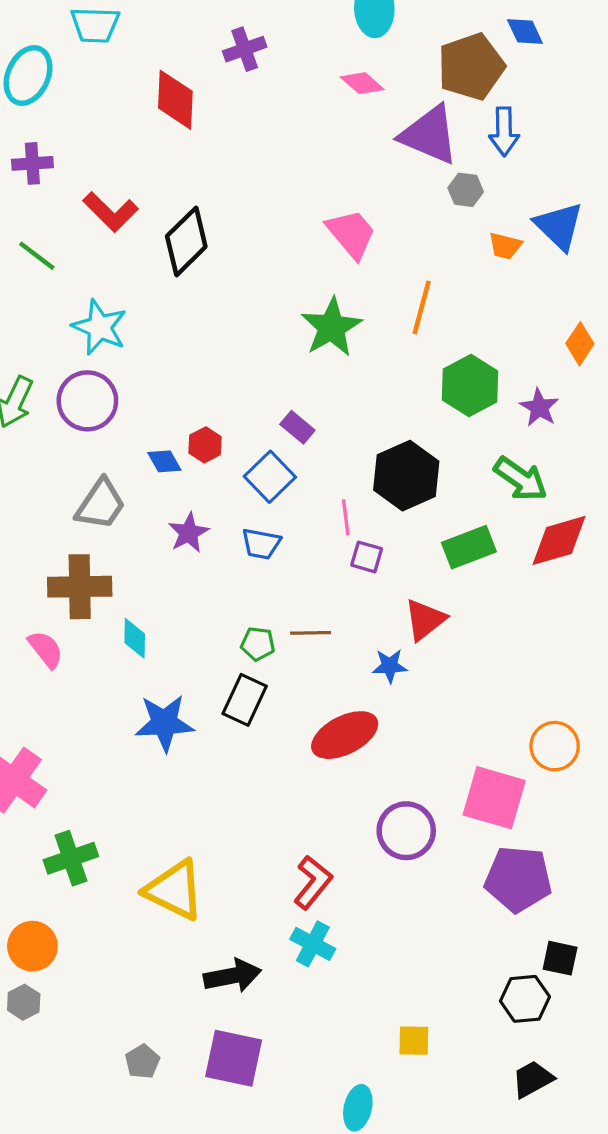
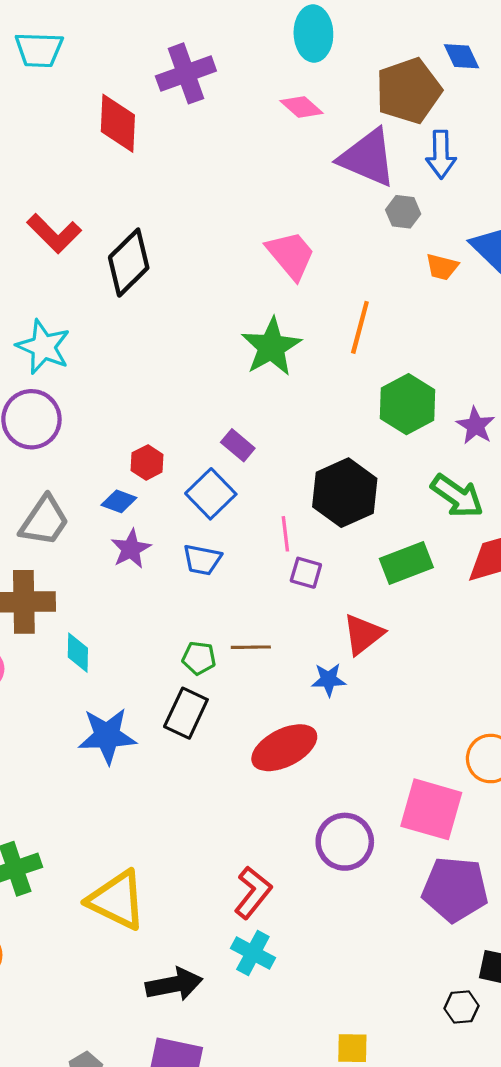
purple cross: (245, 49) -> (186, 73), size x1.4
blue diamond: (164, 461) -> (119, 501), moved, turned -40
black hexagon: (525, 999) -> (461, 1007), size x0.7

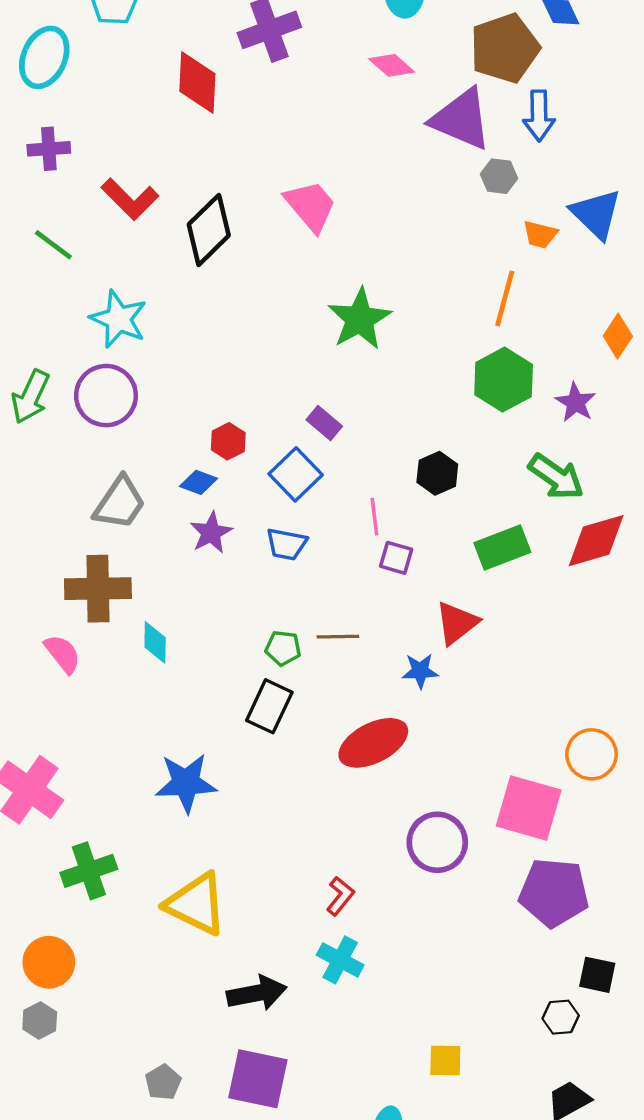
pink trapezoid: (291, 255) -> (310, 206), moved
orange line: (360, 327) -> (505, 298), moved
black hexagon: (345, 493) -> (437, 473), size x0.6
blue star: (107, 736) -> (186, 783), moved
red L-shape: (253, 892) -> (340, 896), size x0.7

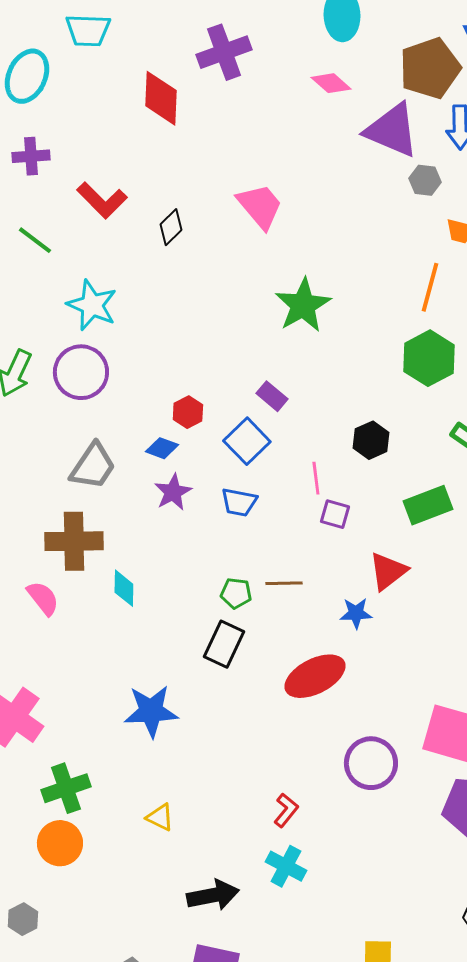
black diamond: (209, 230) -> (171, 227), size x0.6
yellow triangle: (196, 904) -> (160, 817), size x0.5
orange circle: (49, 962) -> (60, 843), moved

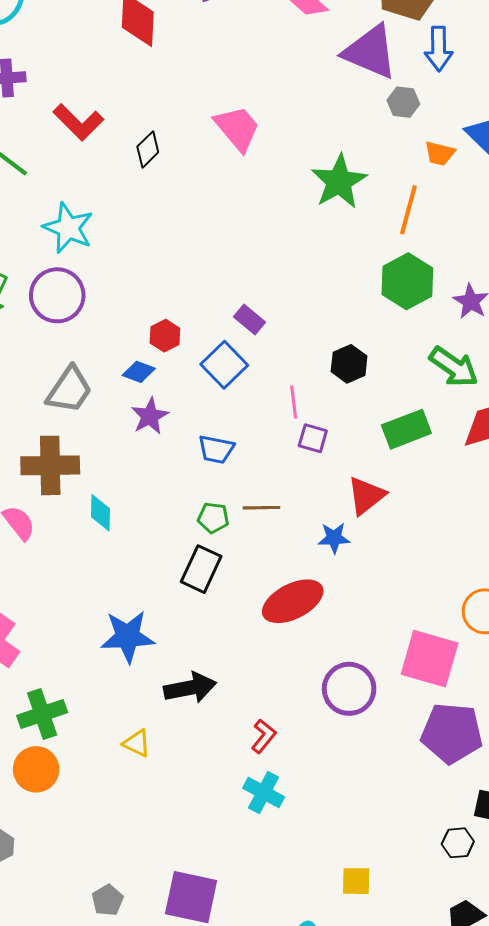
green star: (303, 305) -> (339, 182), moved
blue trapezoid: (239, 502) -> (216, 449), moved
black arrow: (213, 895) -> (190, 688), moved

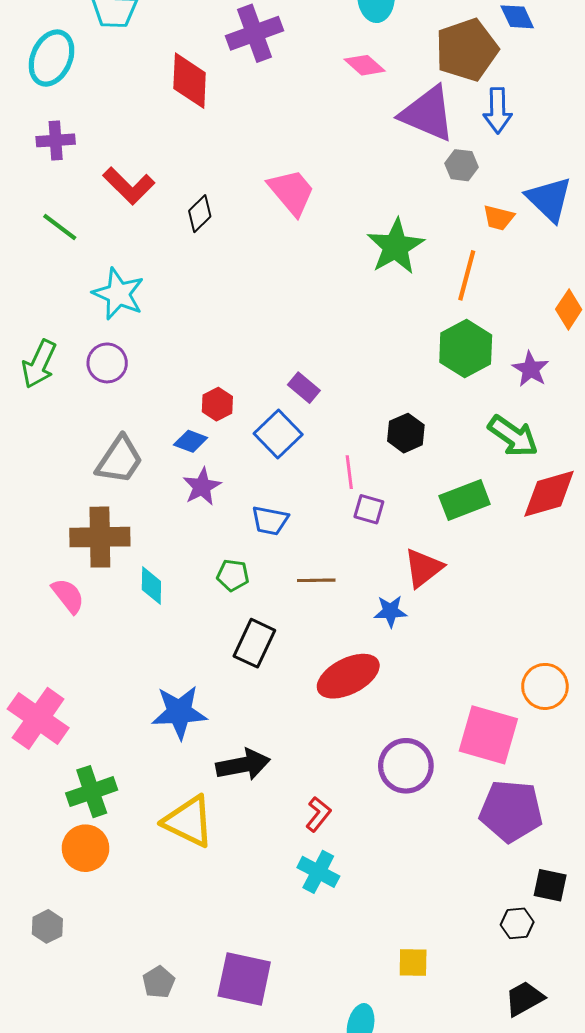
purple circle: (57, 295) -> (107, 363), size x0.7
green pentagon: (213, 518) -> (233, 575), moved
yellow triangle: (137, 743) -> (189, 821), size x1.8

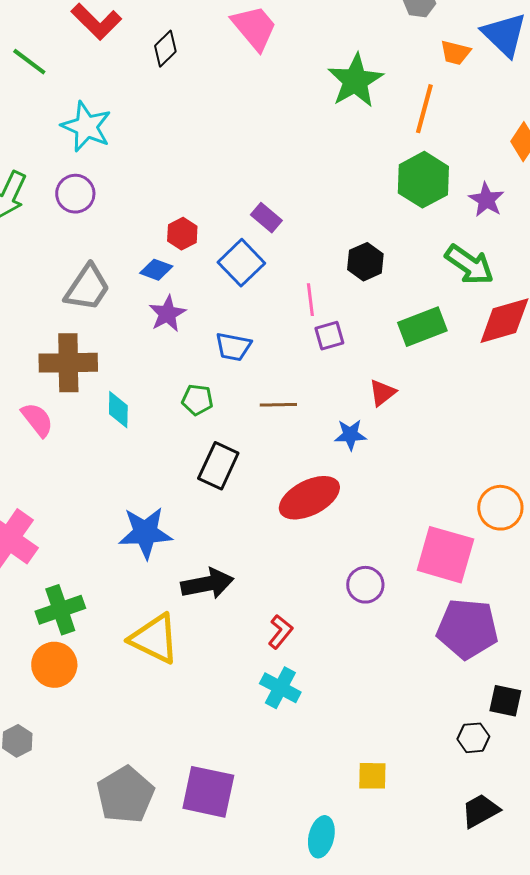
purple square: (369, 509) -> (329, 336), turned -32
red triangle: (423, 568) -> (382, 393), size x0.7
purple circle: (406, 766) -> (365, 585), size x0.7
gray pentagon: (159, 982) -> (125, 795), size x1.8

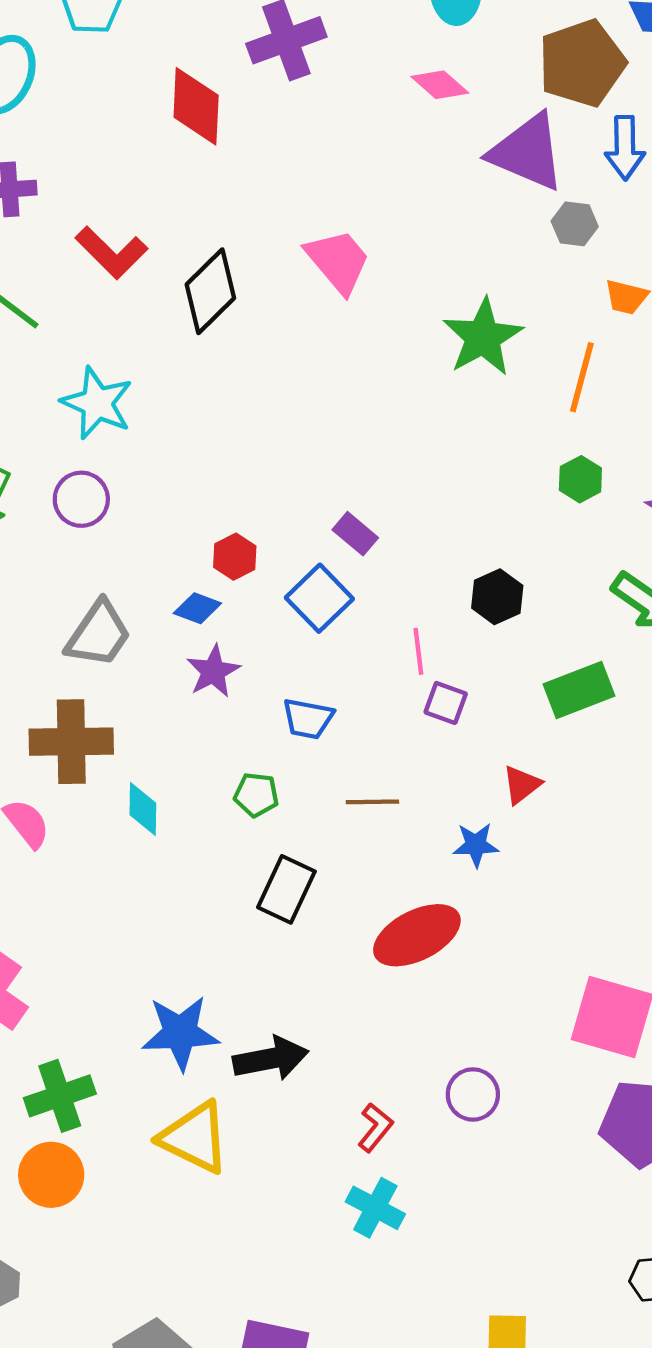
black diamond: (165, 49) -> (210, 291), size x1.6
green hexagon: (423, 180) -> (580, 479), size x0.6
purple square: (329, 336) -> (446, 703), turned 36
blue star: (145, 533) -> (180, 1033), moved
purple circle: (365, 585) -> (473, 1094), moved

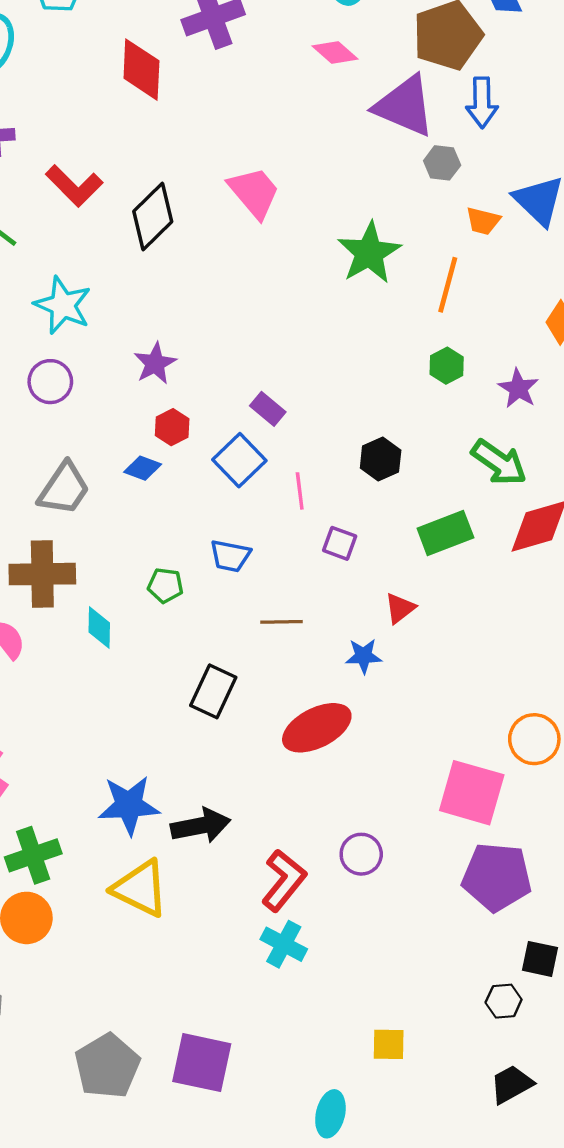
pink line: (418, 651) -> (300, 491), moved
purple star: (213, 671) -> (155, 363), moved
green pentagon: (256, 795) -> (165, 585), moved
red L-shape: (375, 1127) -> (284, 880), size x1.6

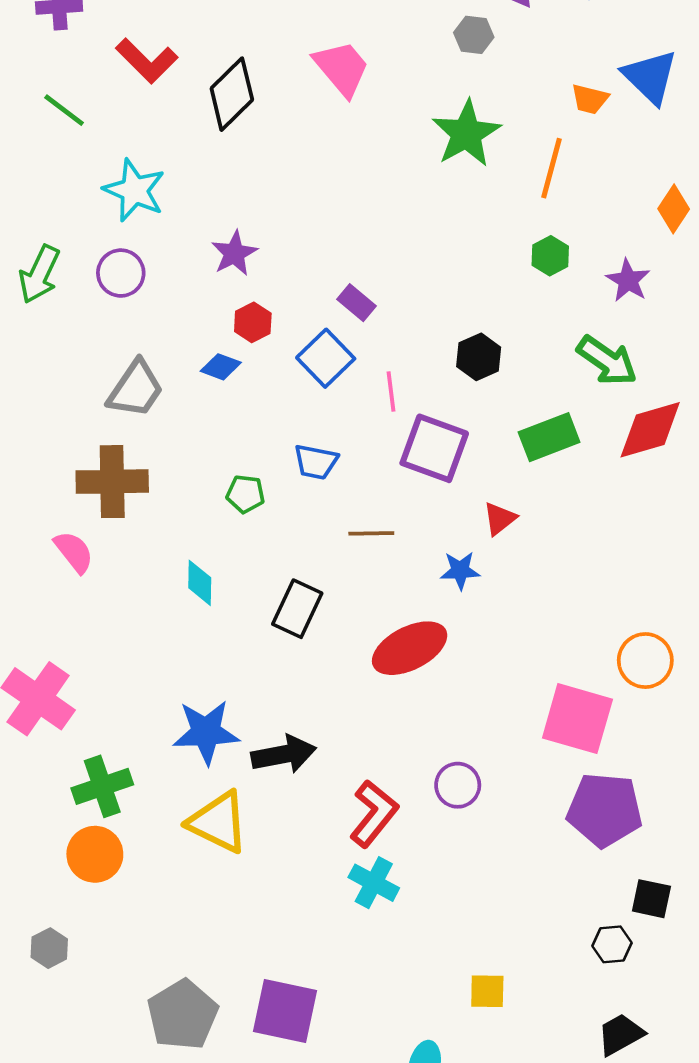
gray hexagon: (442, 163) -> (474, 35), moved
purple square: (340, 543) -> (434, 448), size x1.8
cyan diamond: (99, 628) -> (200, 583), moved

